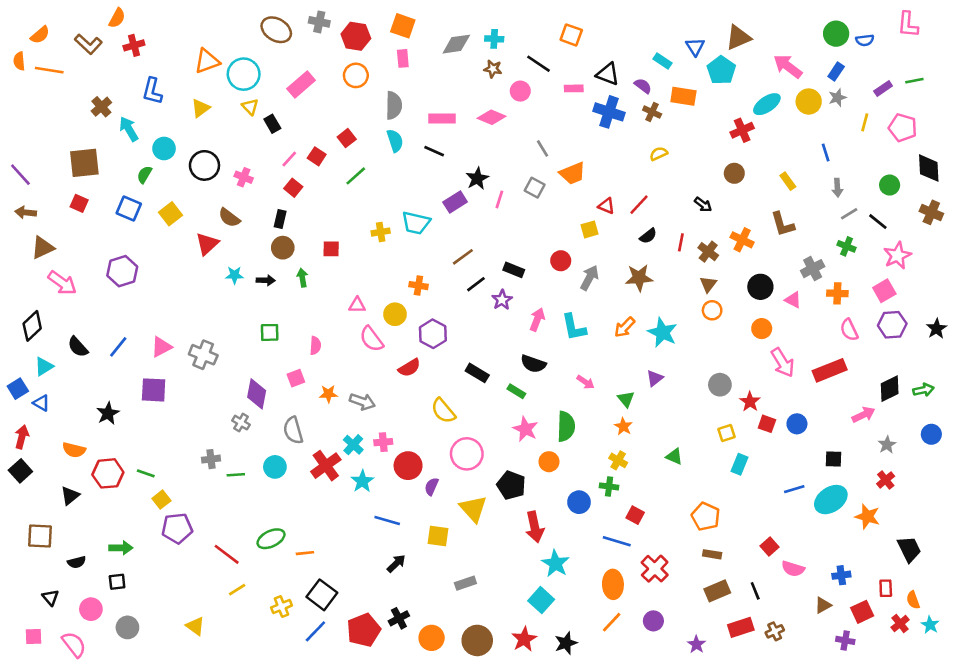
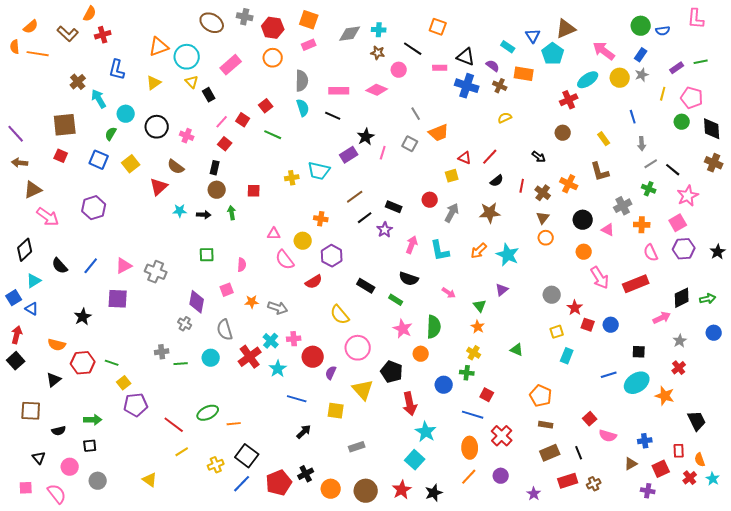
pink rectangle: (403, 58) -> (309, 45), turned 72
green line: (356, 176) -> (273, 135), turned 66
green circle: (890, 185) -> (682, 122), moved

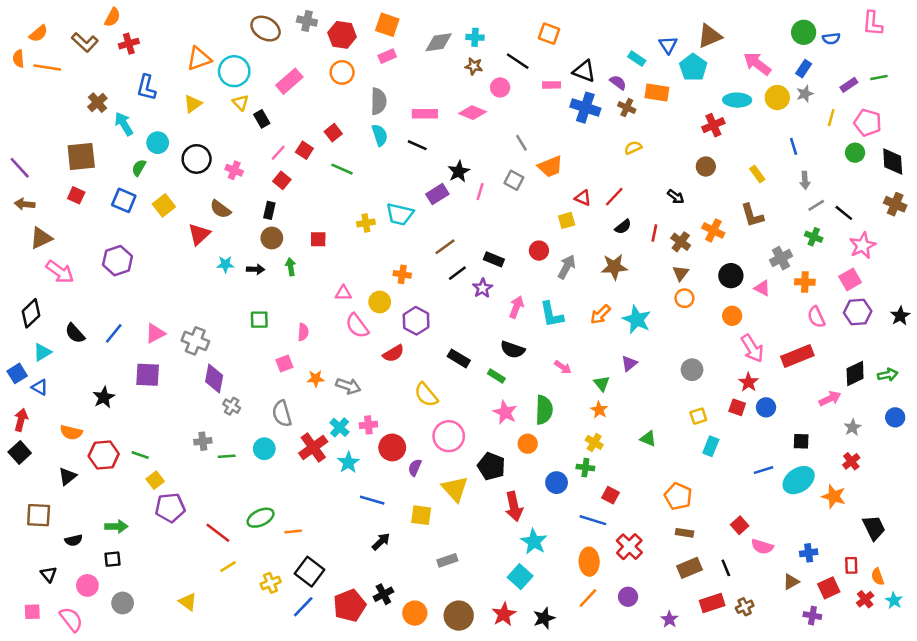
cyan ellipse: (588, 80) -> (737, 100), turned 35
purple diamond: (197, 302) -> (214, 378), moved
red star: (575, 308) -> (748, 382), moved

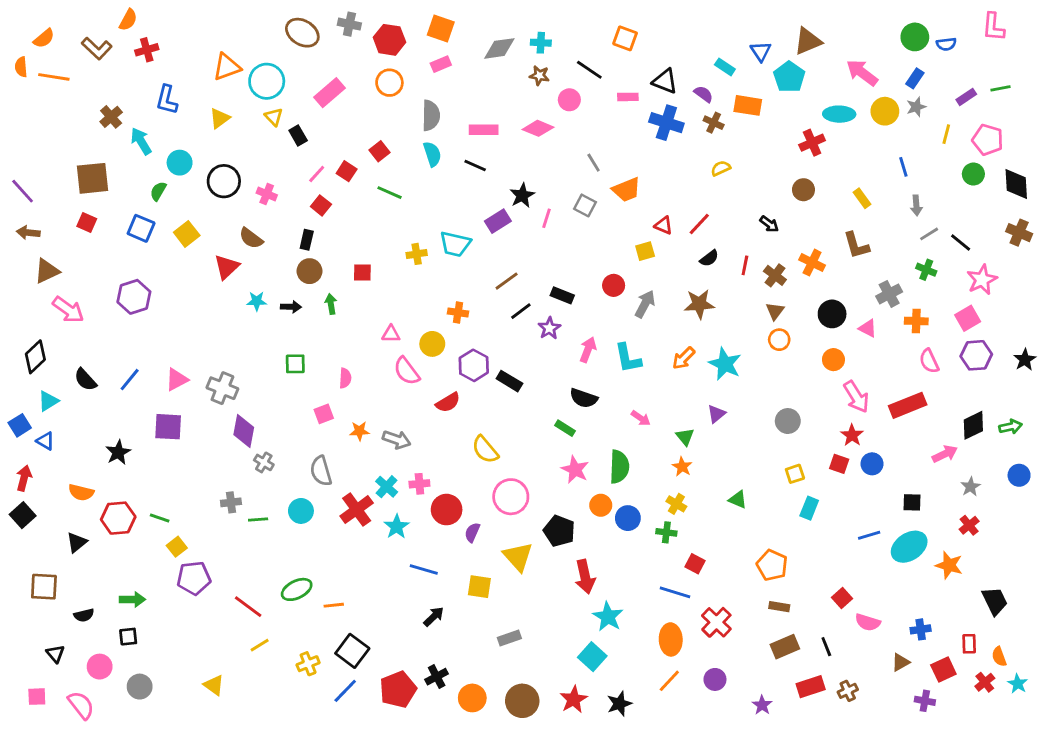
black rectangle: (459, 358) -> (509, 381), moved
blue circle: (557, 483) -> (628, 518), moved

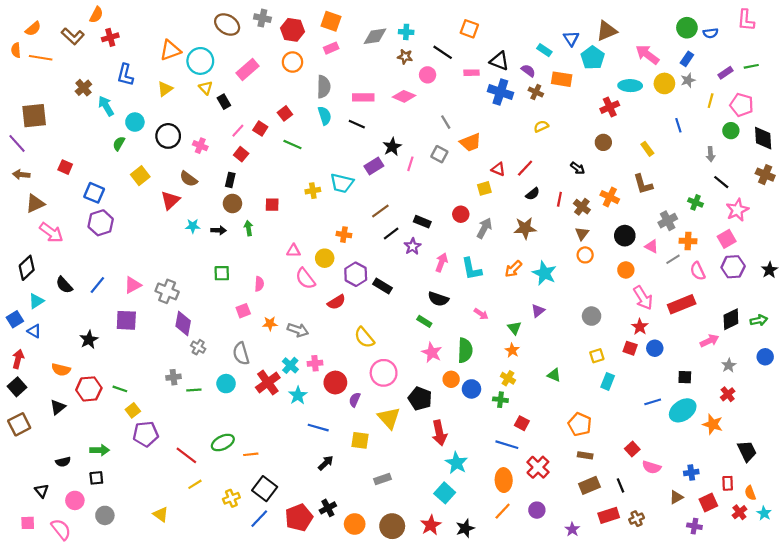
brown square: (92, 178) -> (34, 116), moved
gray arrow: (916, 205) -> (711, 154), moved
blue square: (141, 228) -> (94, 193), moved
gray line: (929, 234) -> (673, 259), moved
brown square: (44, 587) -> (19, 424), moved, turned -30

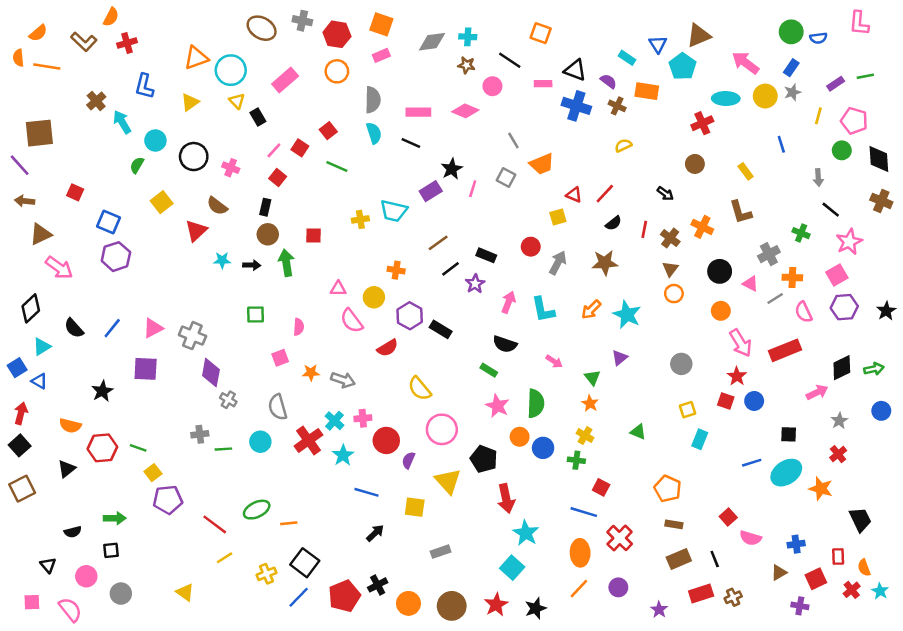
green arrow: (249, 228) -> (286, 263), size x1.5

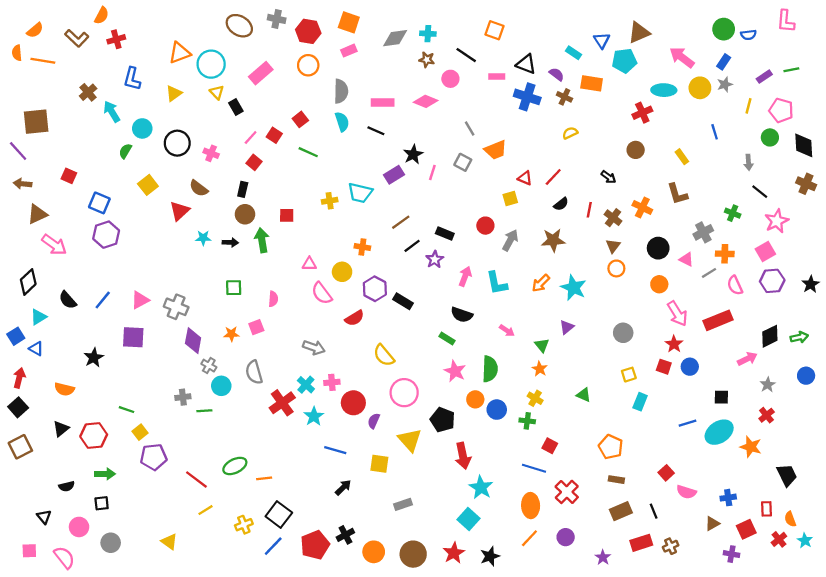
cyan pentagon: (683, 66) -> (624, 61), turned 30
orange star: (311, 373) -> (231, 334), moved
cyan circle: (260, 442) -> (221, 386), moved
red hexagon: (102, 448) -> (94, 436), moved

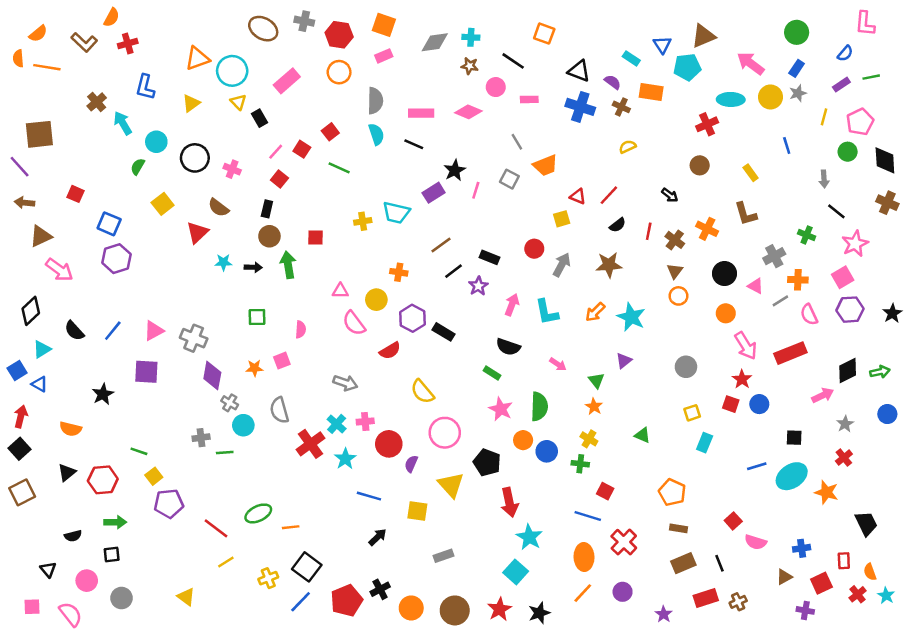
blue semicircle: (748, 35) -> (845, 53), moved, turned -42
pink rectangle: (497, 77) -> (529, 99), moved
pink pentagon: (781, 110) -> (860, 122), turned 30

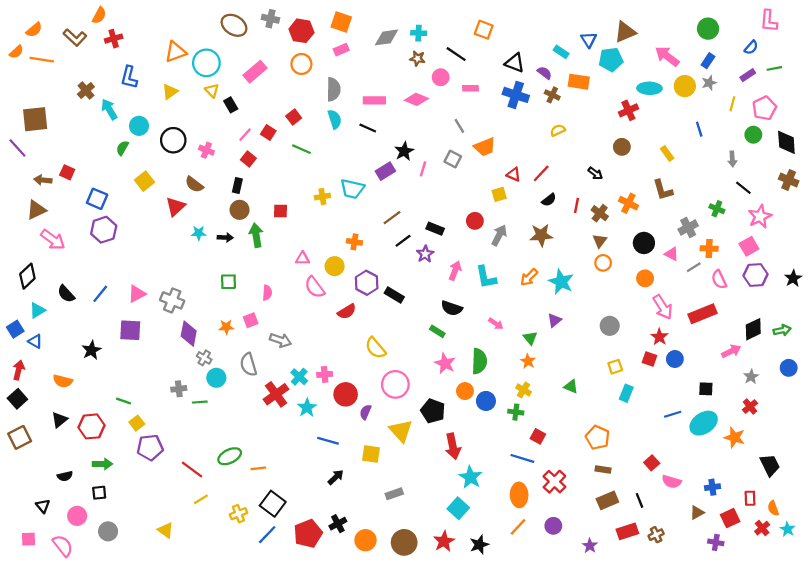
orange semicircle: (18, 58) -> (16, 52), turned -128
brown arrow: (25, 203) -> (43, 180), moved
gray arrow: (345, 383) -> (280, 340), moved

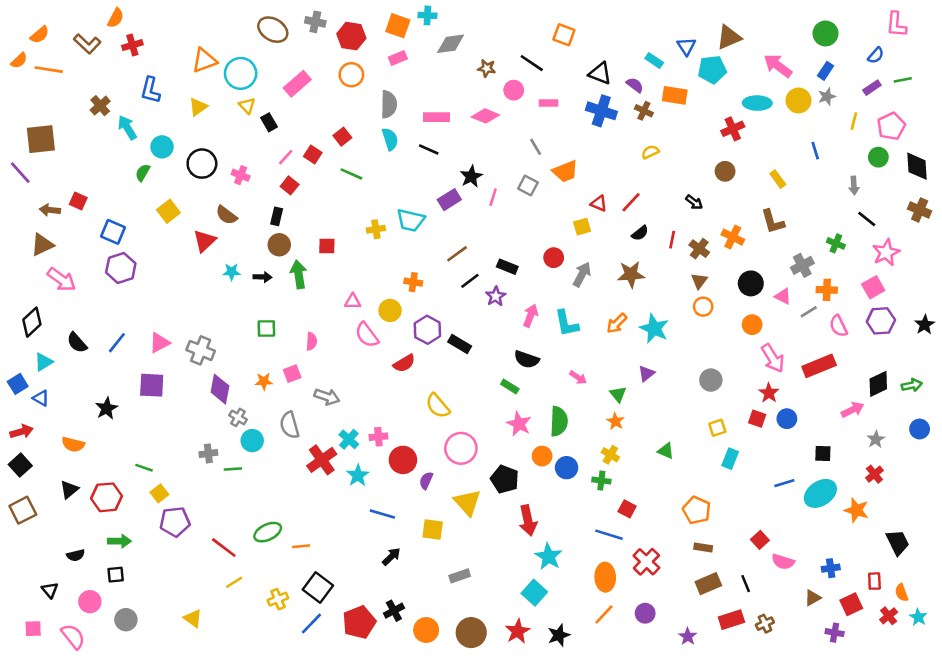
cyan cross: (419, 33) -> (427, 15), moved
red arrow: (19, 370) -> (22, 432), turned 60

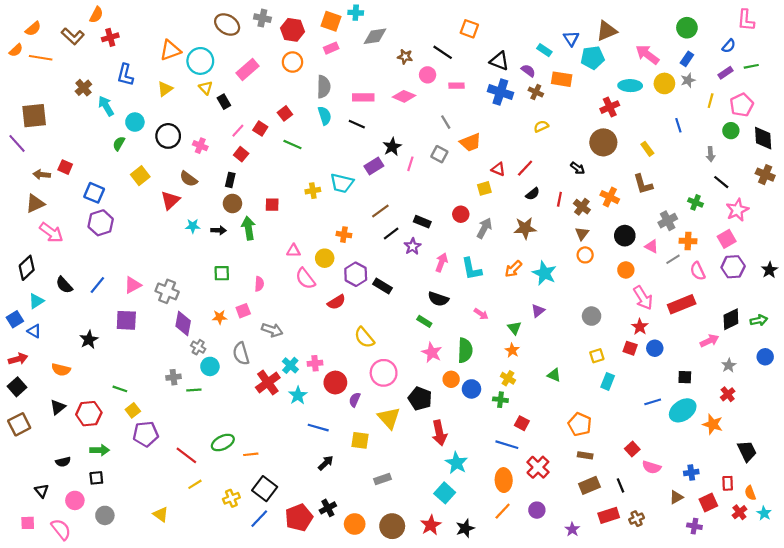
brown circle: (725, 171) -> (603, 142), size x1.6

